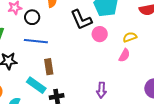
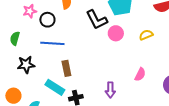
pink semicircle: (124, 55) -> (140, 74), moved
purple arrow: (101, 90) -> (110, 90), moved

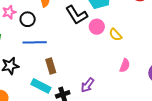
yellow semicircle: (146, 35) -> (115, 35), moved, turned -104
purple arrow: (110, 90) -> (87, 85), moved, turned 42

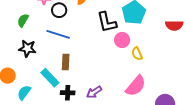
pink semicircle: (125, 66) -> (136, 86), size x1.6

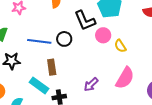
black circle: (59, 10) -> (64, 39), moved
purple arrow: (94, 92) -> (91, 85), moved

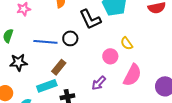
pink circle: (103, 35) -> (110, 56), moved
brown rectangle: (52, 67) -> (59, 67), turned 49
cyan rectangle: (39, 85) -> (47, 86), turned -54

